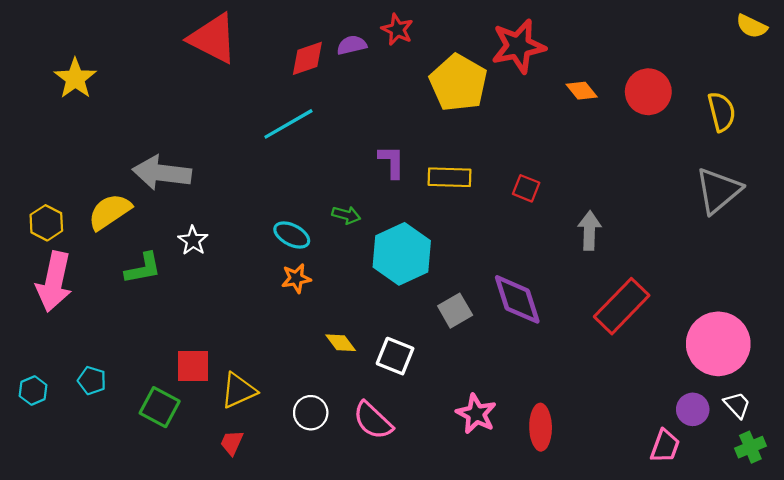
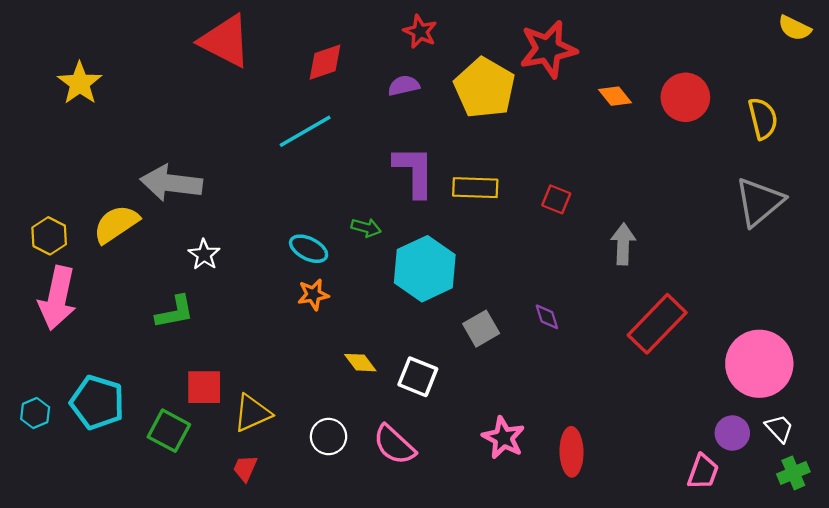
purple semicircle: (352, 45) -> (404, 86), moved
purple L-shape: (392, 162) -> (414, 171), size x1.5
green L-shape: (143, 268) -> (175, 312), moved
purple diamond: (517, 299) -> (547, 317), size x0.5
cyan pentagon: (92, 380) -> (97, 402), size x1.8

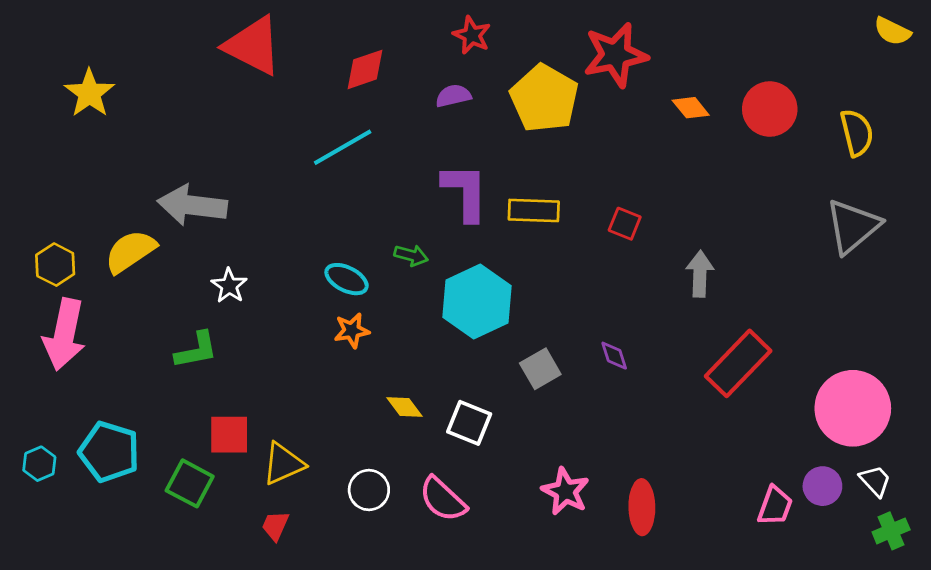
pink trapezoid: (703, 472) -> (775, 506), moved

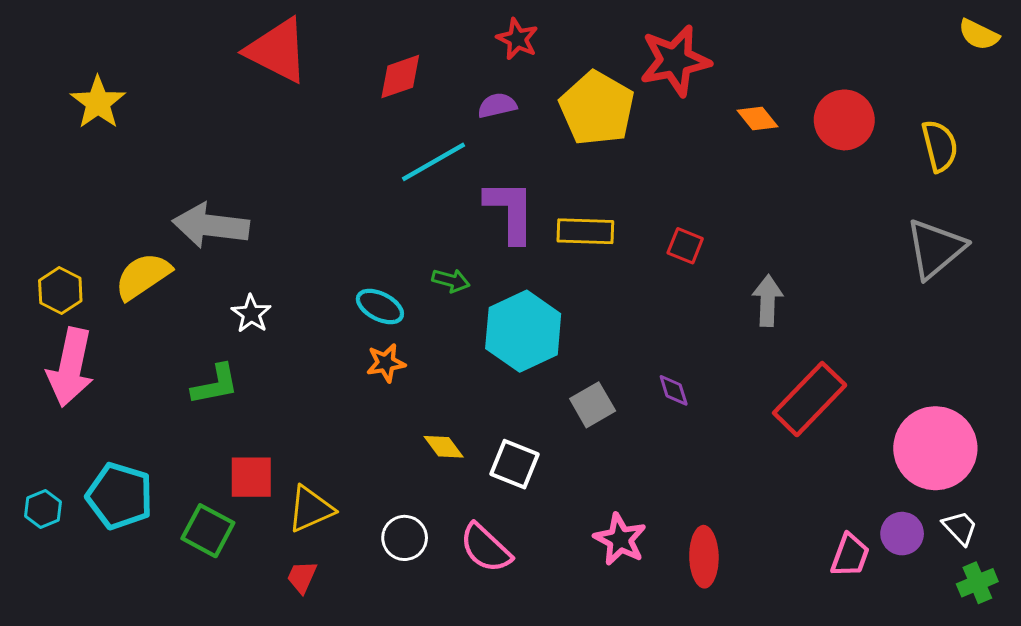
cyan line: (343, 147) -> (433, 162), moved

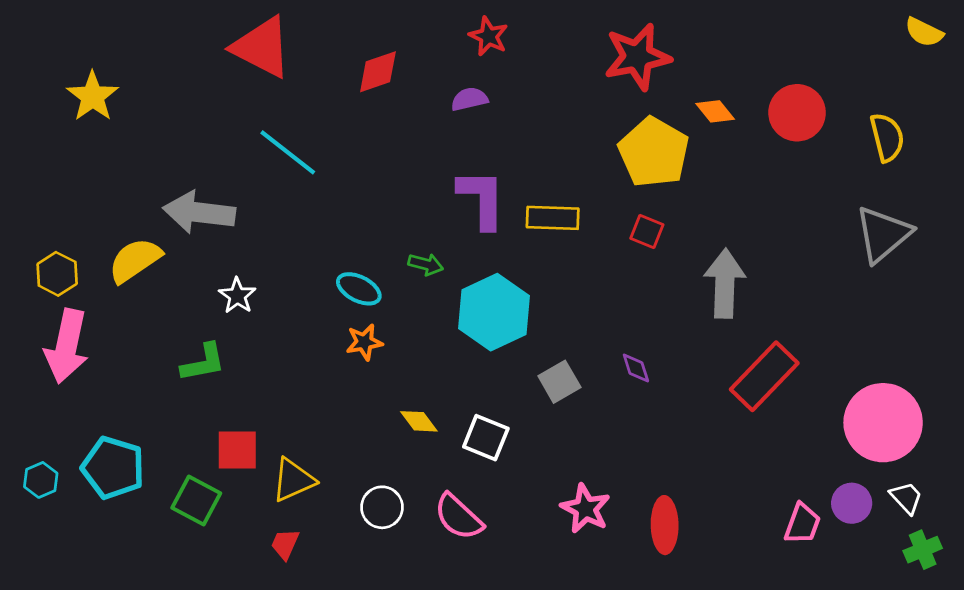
yellow pentagon: (597, 108) -> (654, 152), moved
cyan line: (433, 162) -> (288, 152), moved, turned 68
gray arrow: (768, 301) -> (725, 283), size x1.4

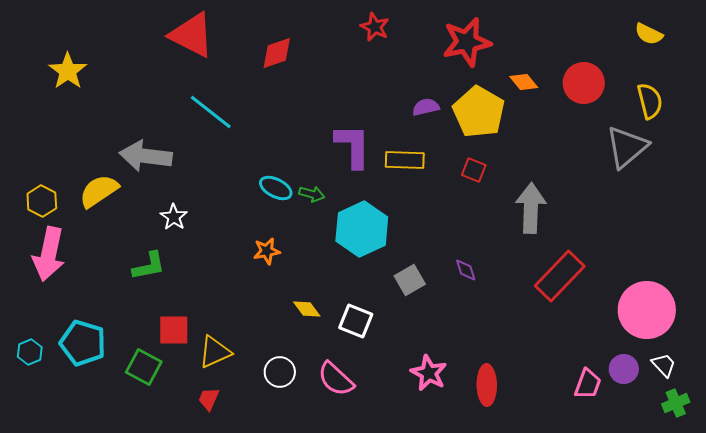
yellow semicircle: (924, 32) -> (649, 34), moved
red star: (488, 36) -> (375, 27), moved
purple semicircle: (469, 99) -> (426, 107), moved
gray triangle: (883, 234) -> (627, 147), moved
cyan ellipse: (359, 289) -> (276, 188), moved

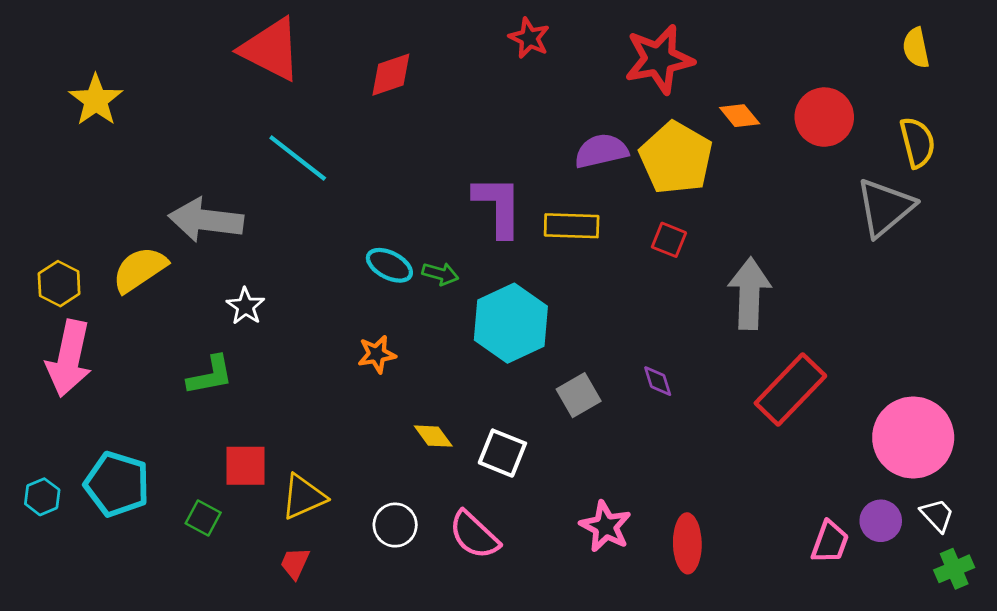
yellow semicircle: (649, 34) -> (916, 48), turned 52
purple semicircle: (426, 107) -> (601, 151), size x1.4
green square: (144, 367) -> (203, 518), size x0.7

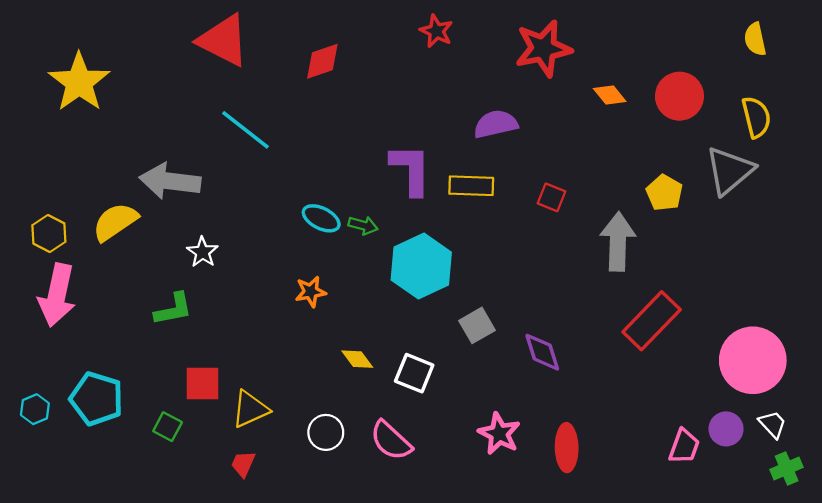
yellow star: (96, 100) -> (79, 82), size x1.4
yellow pentagon: (676, 158) -> (664, 193), moved, size x0.6
purple diamond: (658, 381) -> (542, 352), moved, size x1.5

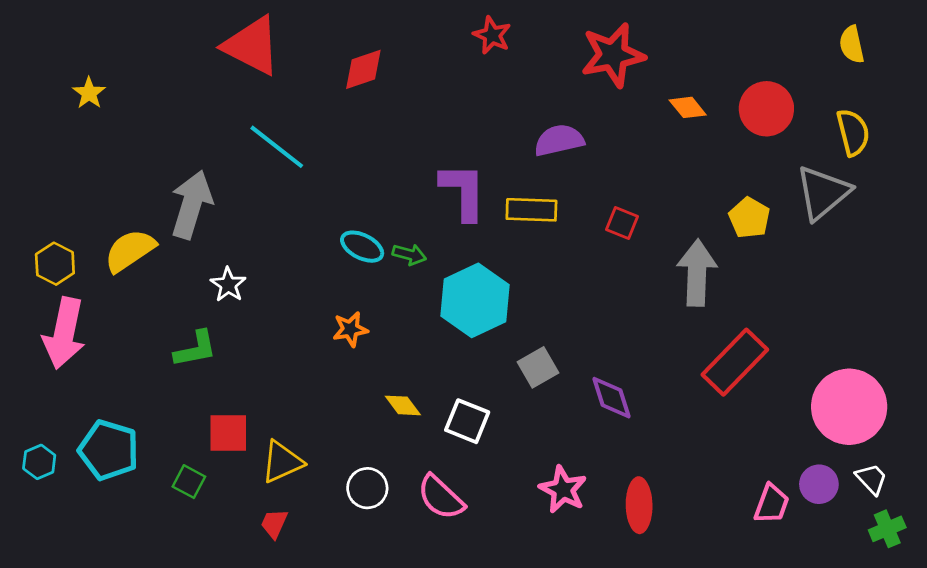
yellow star: (79, 82) -> (89, 93), size x0.5
gray arrow: (170, 181) -> (191, 205), turned 100

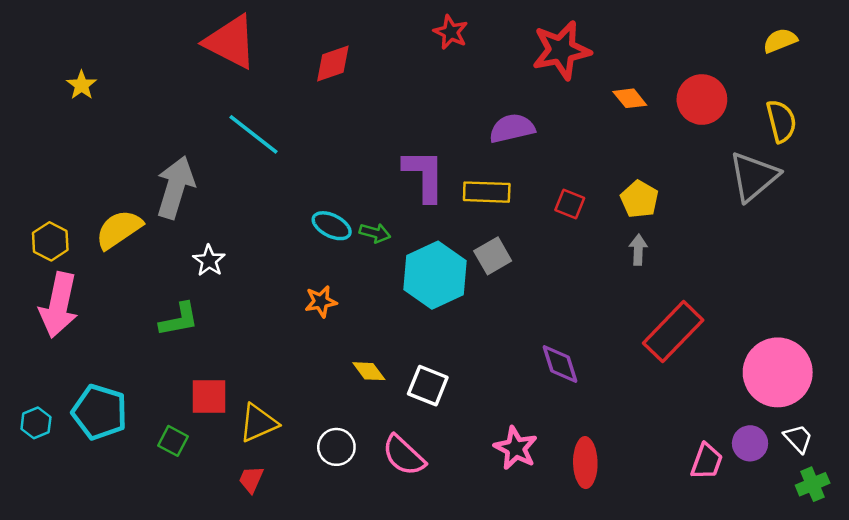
yellow semicircle: (852, 44) -> (780, 41), turned 80
yellow pentagon: (749, 218) -> (639, 199), moved
gray arrow: (697, 273) -> (638, 250), size x0.5
gray square: (538, 367) -> (493, 256), moved

